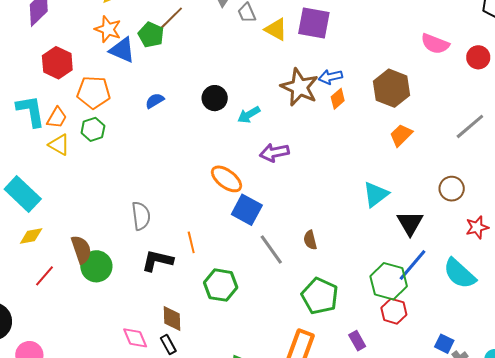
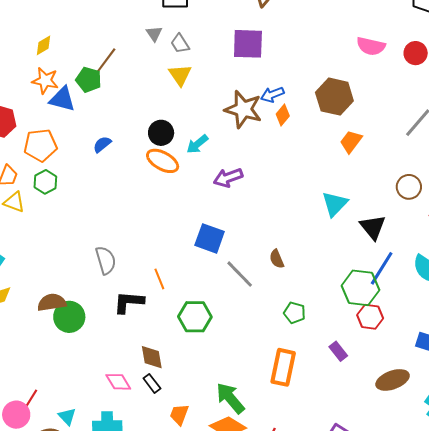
yellow triangle: (276, 29) -> (180, 75), moved, turned 35
orange ellipse: (227, 179) -> (163, 161), moved
brown semicircle: (81, 249) -> (52, 302), turned -72
red line: (45, 276) -> (30, 400), moved
green pentagon: (320, 296) -> (295, 313), size x0.6

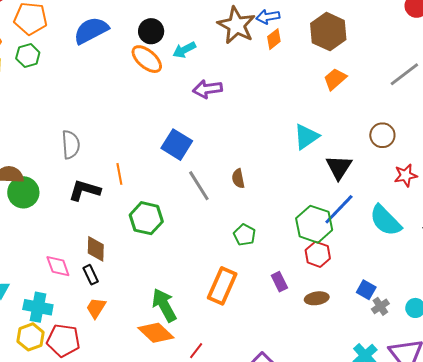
blue semicircle: (102, 144) -> (91, 30), size x1.8
brown ellipse: (393, 380) -> (317, 298), moved, size x0.7
orange trapezoid: (179, 414) -> (96, 308), moved

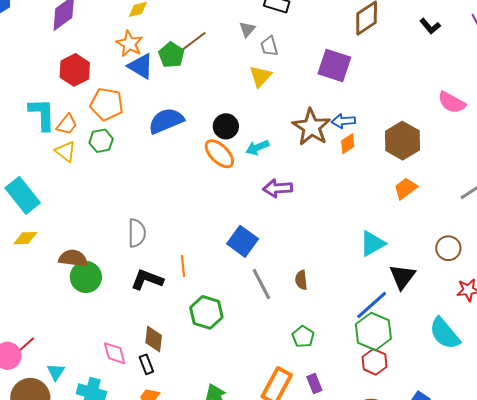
blue line: (339, 209) -> (372, 305), moved
purple rectangle: (279, 282) -> (314, 383), moved

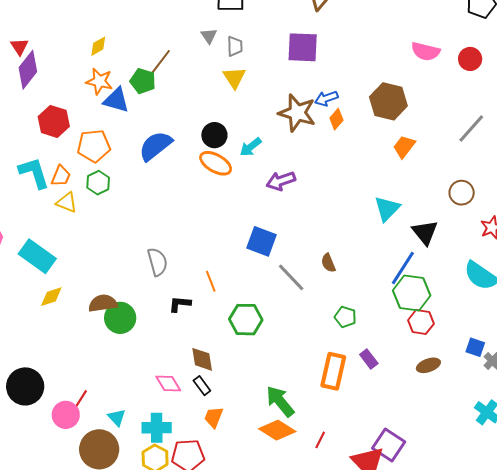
gray trapezoid: (269, 46) -> (235, 46), turned -150
black L-shape: (147, 280) -> (180, 304), size x0.7

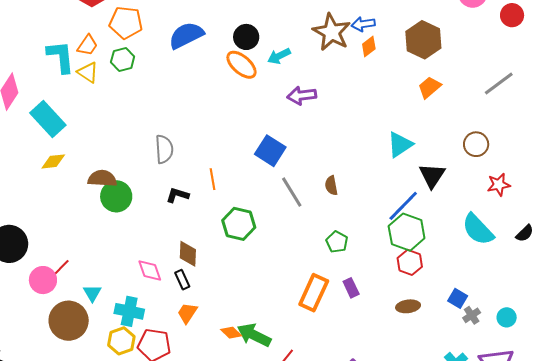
cyan L-shape: (34, 173) -> (61, 57), moved
green arrow: (280, 401) -> (254, 335), moved, turned -36
orange diamond: (277, 430) -> (231, 333), moved, size x0.6

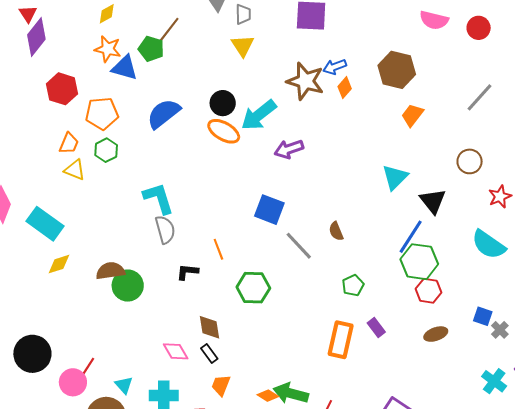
cyan arrow: (279, 56) -> (259, 115), size x1.6
cyan L-shape: (61, 57) -> (159, 198), moved
green pentagon: (337, 242) -> (353, 285), turned 30

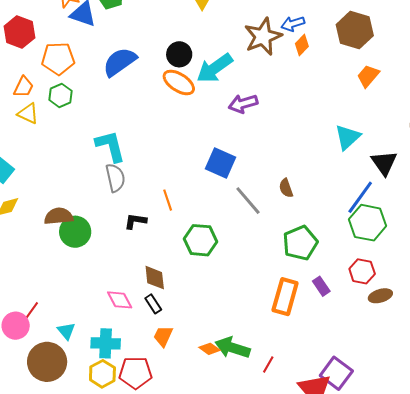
brown star: (305, 81) -> (263, 37), turned 30
green pentagon: (353, 285) -> (300, 243), size x1.6
red hexagon: (429, 291) -> (362, 271), moved

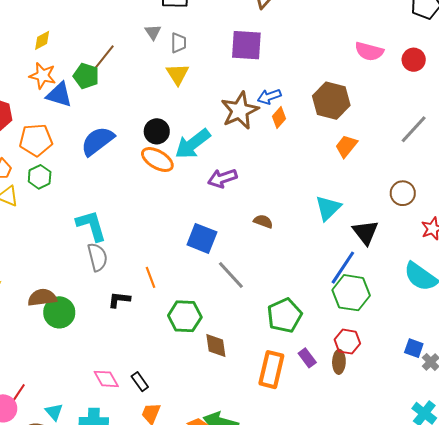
brown semicircle: (286, 188) -> (263, 221), moved, turned 132
brown diamond: (155, 278) -> (216, 346), moved
brown ellipse: (380, 296) -> (339, 362), moved, turned -70

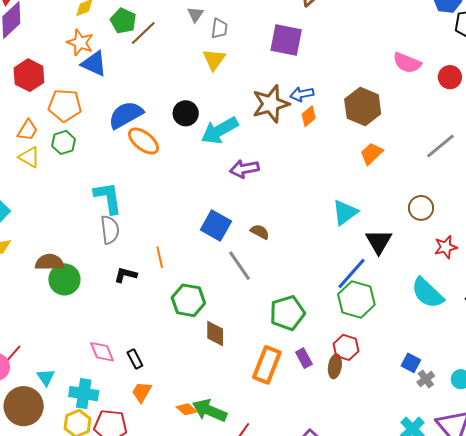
green pentagon: (86, 76) -> (123, 21), moved
orange ellipse: (157, 160) -> (143, 141), moved
brown semicircle: (263, 221) -> (260, 232), moved

